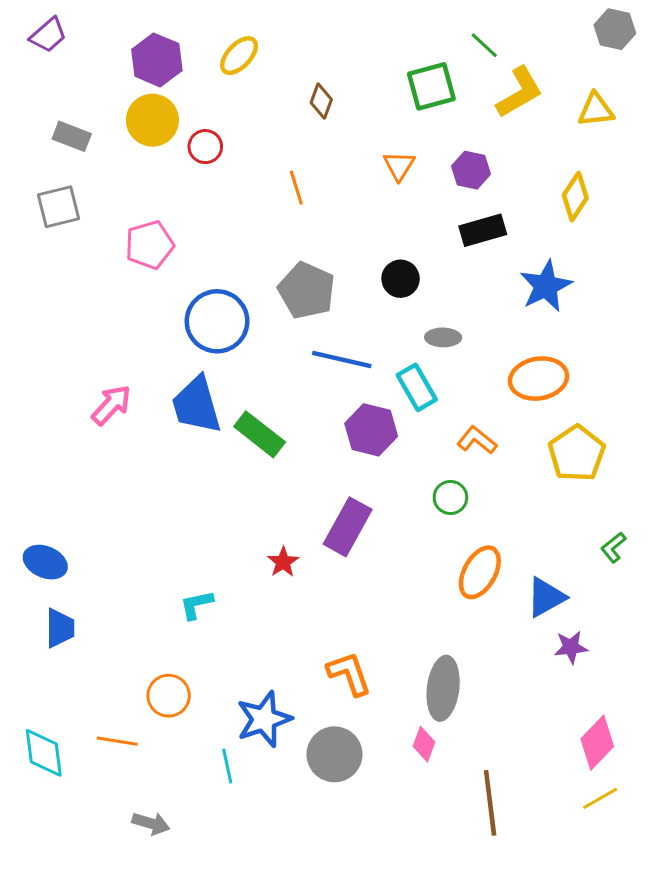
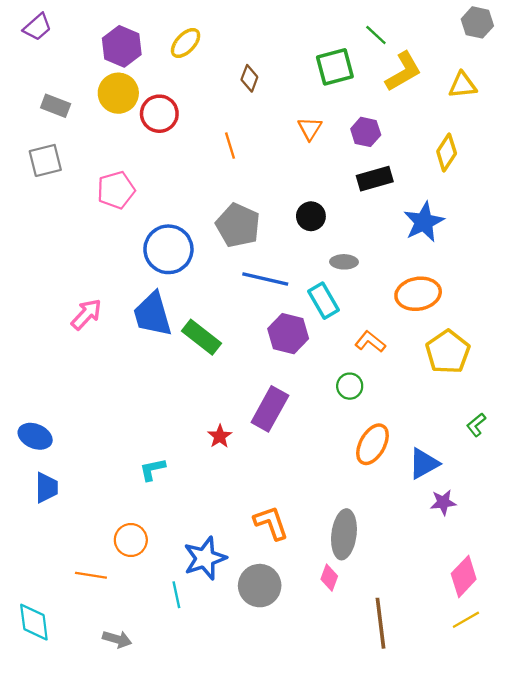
red circle: (205, 147) -> (159, 114), size x1.4
cyan diamond: (44, 753) -> (34, 622), moved

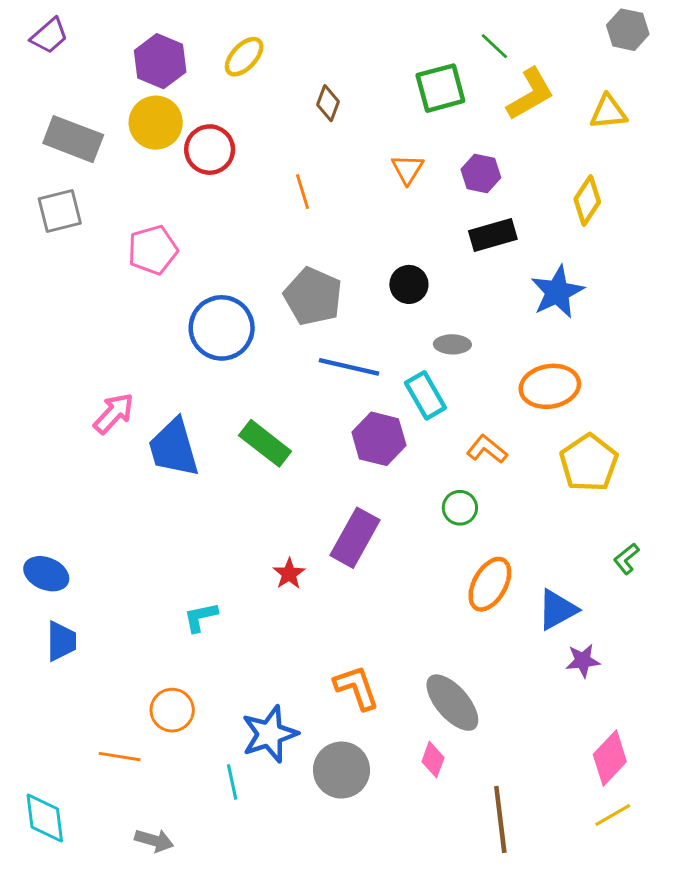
gray rectangle: (56, 106) -> (73, 139), size x1.5
blue trapezoid: (152, 314) -> (174, 448), moved
gray ellipse: (344, 534) -> (452, 703), turned -48

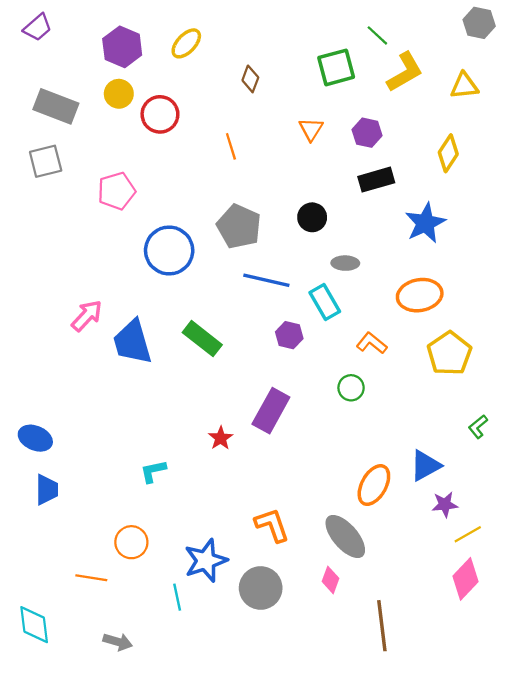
yellow circle: (156, 123) -> (119, 94), size x0.7
purple hexagon: (379, 439) -> (289, 335), size x0.7
orange ellipse: (490, 584) -> (374, 485), moved
yellow line: (613, 815) -> (468, 534), moved

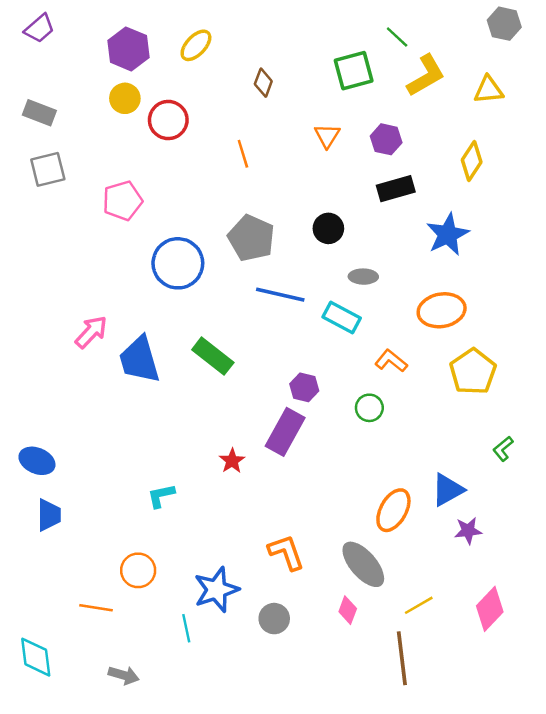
gray rectangle: (56, 106) -> (39, 113), moved, size x0.7
cyan rectangle: (325, 302) -> (342, 318), turned -32
purple hexagon: (289, 335) -> (304, 387), moved
yellow line: (468, 534) -> (419, 605), moved
gray circle: (261, 588) -> (274, 619), size x0.7

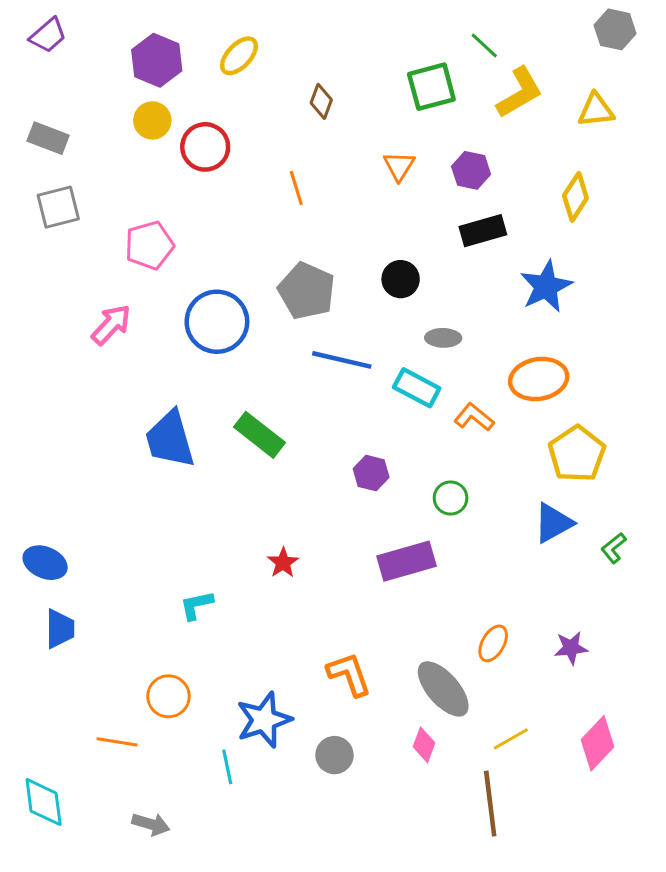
pink arrow: (91, 332) -> (111, 325), moved
orange L-shape: (391, 361) -> (474, 417), moved
purple rectangle: (285, 432) -> (406, 561), moved, turned 45
blue triangle: (448, 490) -> (553, 523), moved
orange ellipse: (393, 510) -> (493, 643), moved, size x0.7

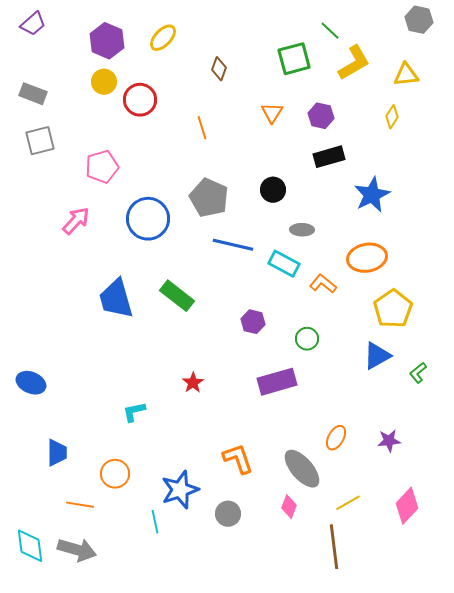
yellow diamond: (575, 197) -> (392, 117), moved, size x0.7
blue trapezoid: (60, 629) -> (57, 453), moved
gray arrow: (151, 824) -> (77, 550), moved, size x1.5

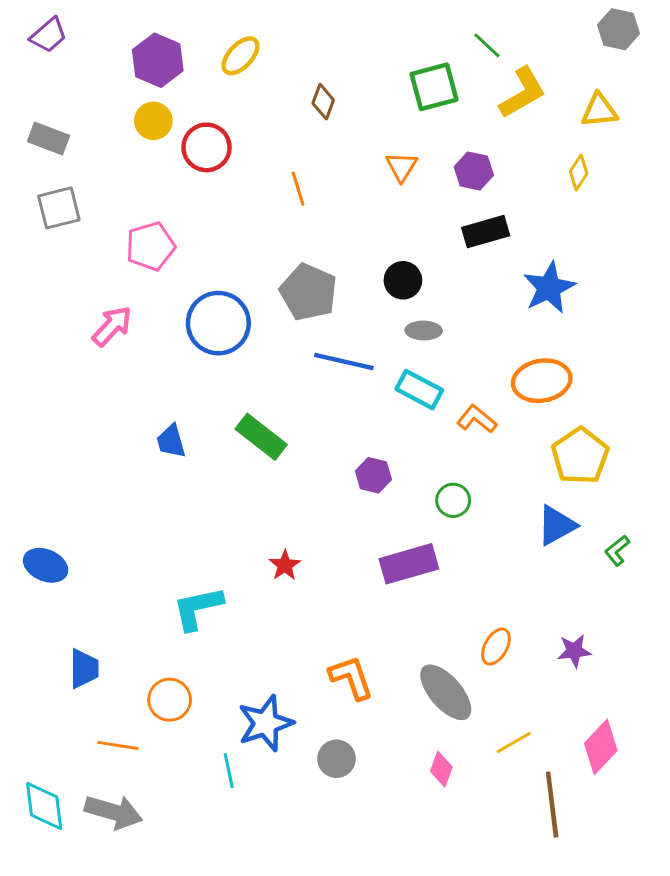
gray ellipse: (302, 230) -> (424, 330), moved
blue trapezoid: (116, 299) -> (171, 441), size x0.6
cyan L-shape: (134, 412) -> (198, 608), size x1.5
pink diamond: (289, 507) -> (441, 769), moved
brown line: (334, 547) -> (552, 805), moved

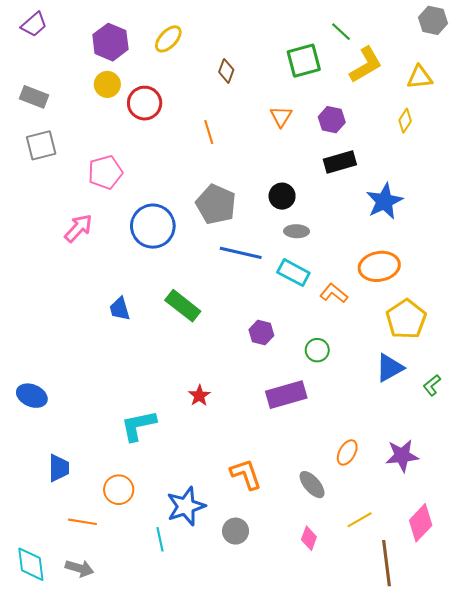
purple star: (574, 651) -> (402, 456), size x1.4
gray ellipse: (446, 692) -> (312, 485), size x0.7
gray arrow: (113, 812) -> (79, 568), size x0.7

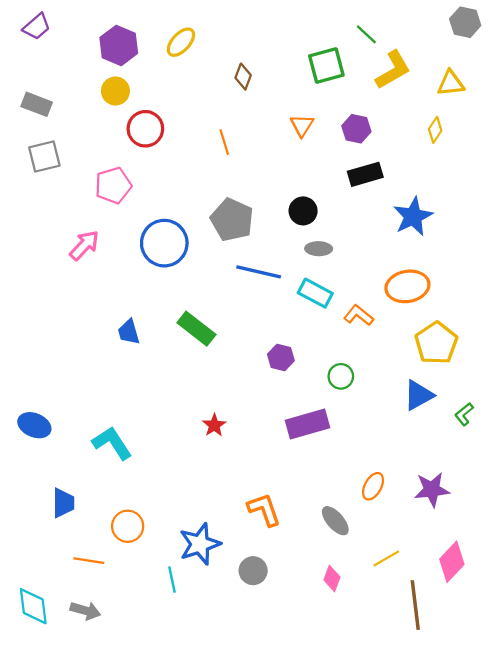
red circle: (145, 103) -> (145, 129), moved
cyan L-shape: (138, 426) -> (112, 443), moved, turned 69

